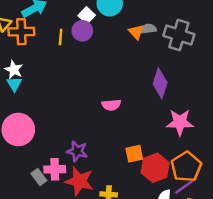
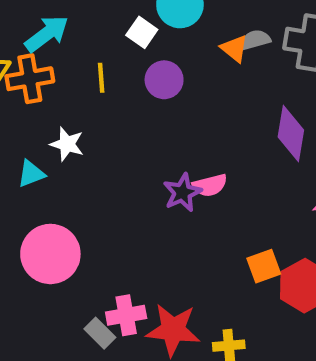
purple circle: (82, 31) -> (164, 80), moved
white star: (14, 70) -> (67, 144), moved
cyan triangle: (14, 84) -> (31, 174), turned 49
purple star: (77, 151) -> (182, 192), moved, turned -30

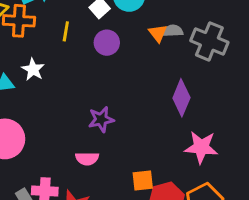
pink semicircle: (210, 185) -> (87, 159), moved

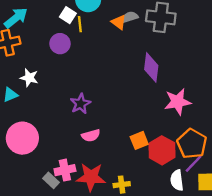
yellow line: (66, 31) -> (80, 24), moved
purple circle: (107, 43) -> (60, 44), moved
purple star: (101, 119) -> (80, 104), moved

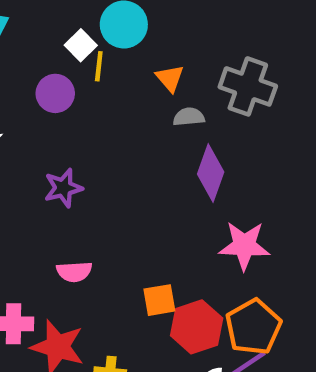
gray semicircle: (130, 17) -> (189, 117), moved
purple star: (80, 104) -> (63, 188), moved

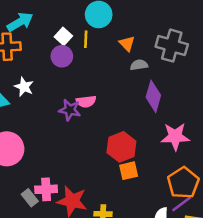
white square: (81, 45) -> (63, 36), moved
purple star: (63, 188) -> (70, 110), turned 30
pink semicircle: (74, 272) -> (86, 101), moved
red hexagon: (197, 327) -> (121, 147), moved

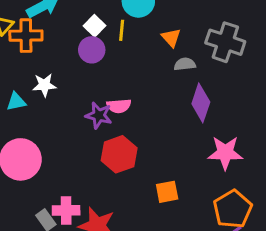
white star: (24, 87) -> (44, 85), turned -30
red hexagon: (121, 147) -> (119, 154), moved

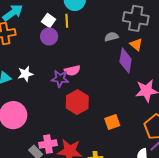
orange triangle: (171, 38) -> (136, 44), moved
white star: (44, 85) -> (25, 74), moved

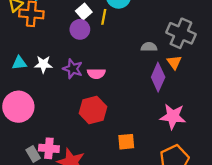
purple star: (60, 79) -> (73, 69), moved

